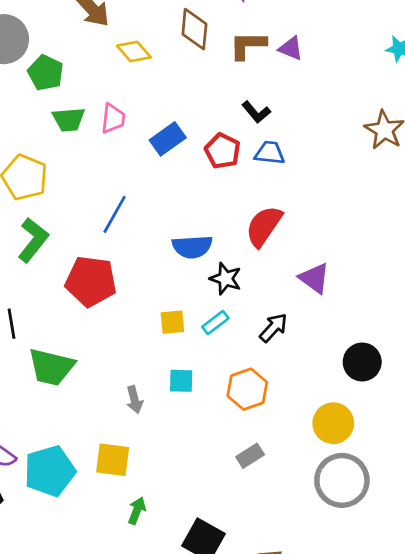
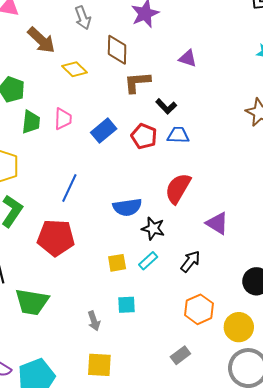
brown L-shape: (248, 45) -> (137, 82), moved
green trapezoid: (69, 119) -> (31, 122), turned -75
orange hexagon: (247, 389) -> (199, 309), moved
yellow square: (113, 460) -> (99, 365), moved

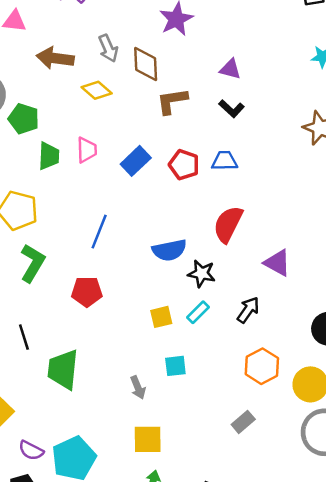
gray arrow: (83, 18) -> (108, 48), moved
brown arrow: (41, 40) -> (55, 58), turned 148
black L-shape: (166, 106) -> (232, 109), moved
red pentagon: (56, 238) -> (87, 292), size x0.7
green trapezoid: (32, 302) -> (63, 369), turned 90

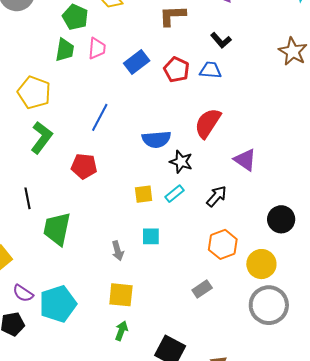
black L-shape: (232, 109) -> (221, 40), moved
green pentagon: (24, 119) -> (75, 17), moved

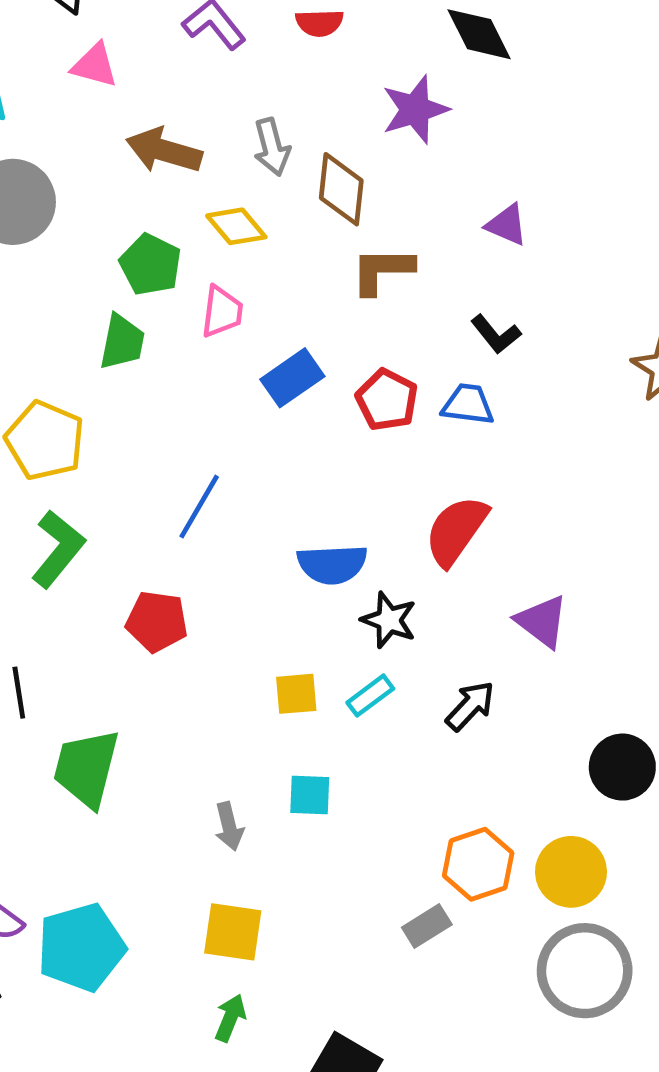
pink trapezoid: (97, 48) -> (222, 312), moved
orange hexagon: (223, 244) -> (478, 864), moved

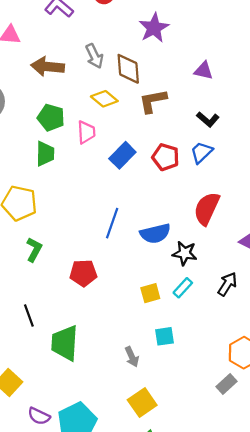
yellow diamond: (236, 226) -> (104, 99), moved
blue trapezoid: (468, 404) -> (201, 152), turned -40
blue line: (199, 507) -> (112, 223), moved
green L-shape: (58, 549) -> (34, 249), size x0.7
yellow square: (233, 932) -> (142, 403), turned -32

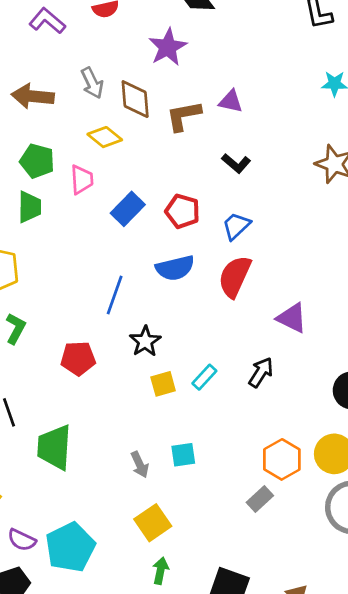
brown L-shape: (153, 101) -> (184, 116), moved
blue trapezoid: (201, 152) -> (236, 226), moved
blue semicircle: (155, 234) -> (175, 268), moved
black star: (185, 253) -> (145, 341), moved, turned 30
cyan square: (165, 336) -> (183, 455), moved

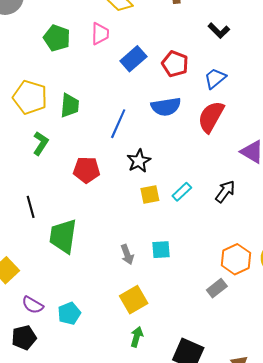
green pentagon: (37, 161) -> (57, 38), moved
green trapezoid: (30, 207) -> (70, 106), moved
cyan pentagon: (70, 547) -> (69, 313), size x0.6

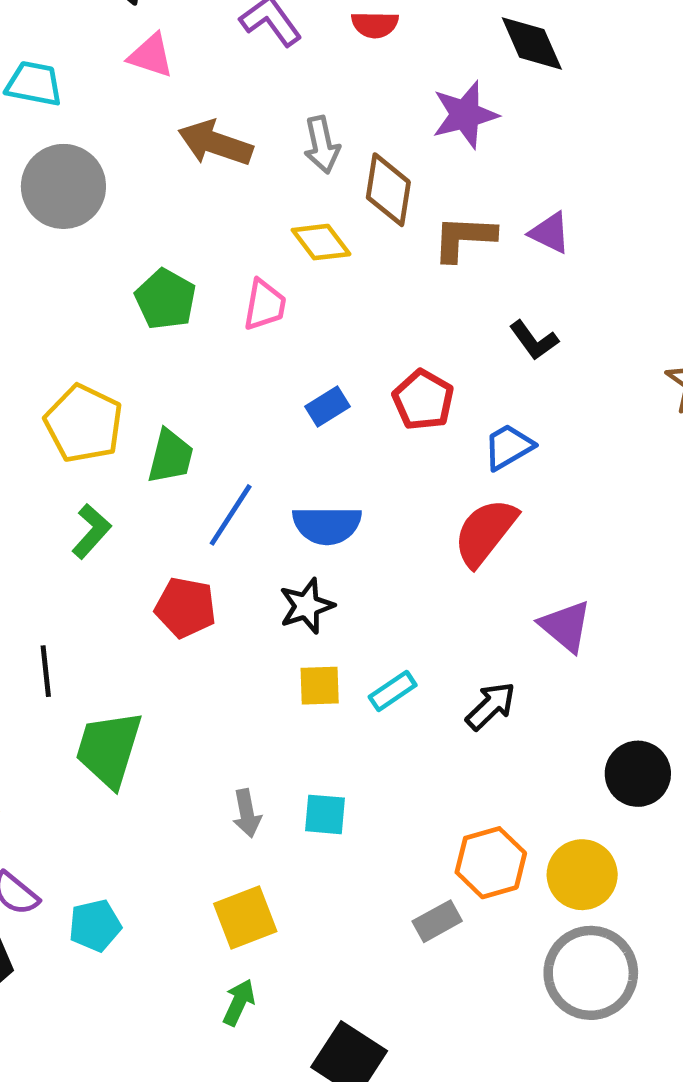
blue rectangle: (133, 59) -> (328, 406), moved, size x0.7
blue semicircle: (166, 107) -> (327, 525), moved
blue line: (118, 124) -> (231, 515), moved

